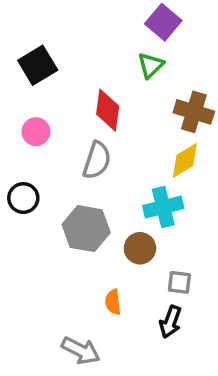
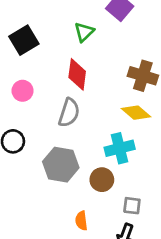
green triangle: (151, 65) -> (84, 32), moved
yellow diamond: (185, 160) -> (136, 113), turned 72

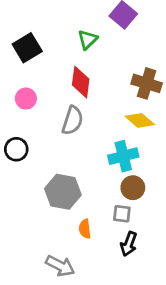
gray hexagon: (61, 165) -> (63, 192), moved
brown circle: (102, 180) -> (133, 188), moved
gray square: (132, 206) -> (122, 214), moved

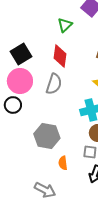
black square: (27, 48) -> (21, 54), moved
pink circle: (26, 99) -> (20, 81), moved, size x1.6

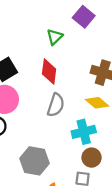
gray semicircle: (54, 84) -> (56, 105), moved

